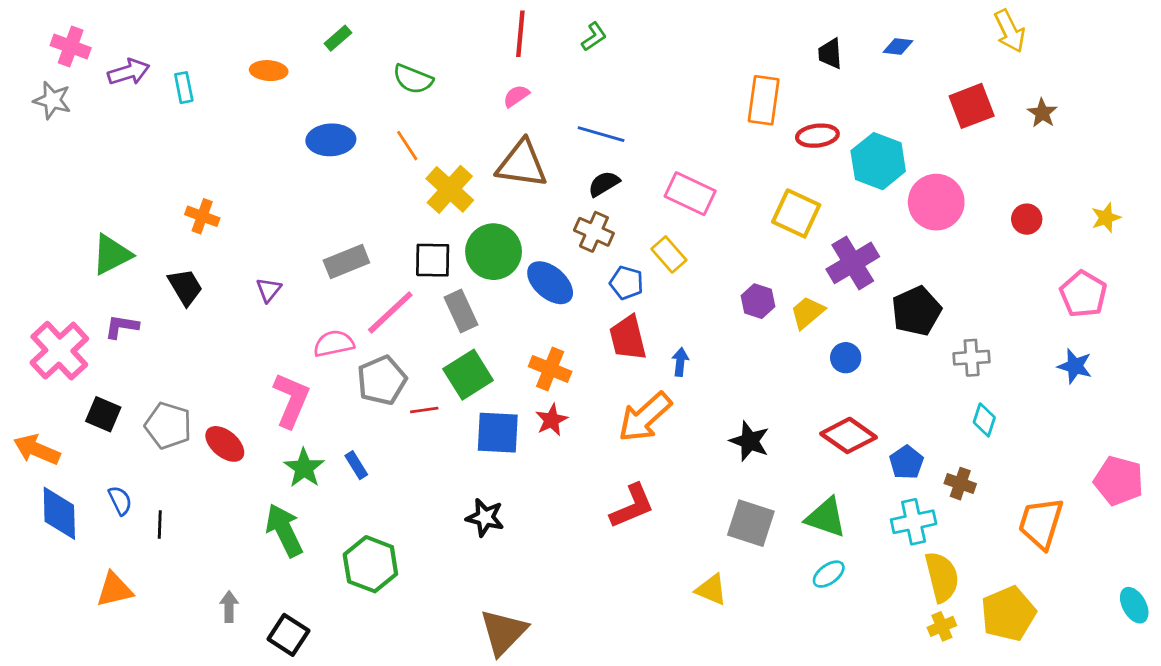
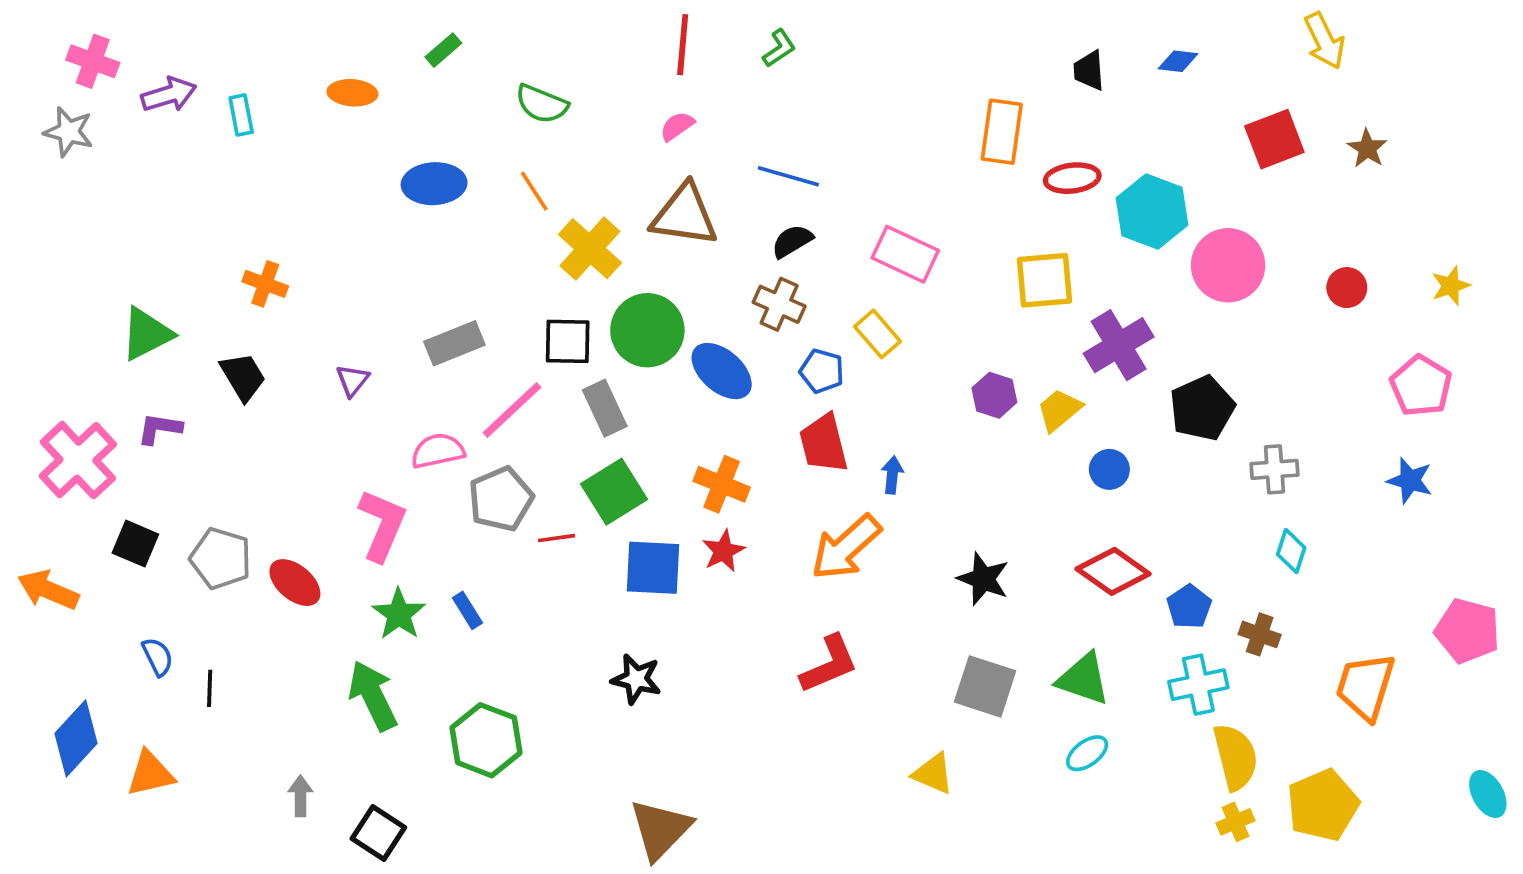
yellow square: (796, 213) -> (1044, 280), turned -30
blue diamond: (59, 513) -> (76, 738), moved, turned 44

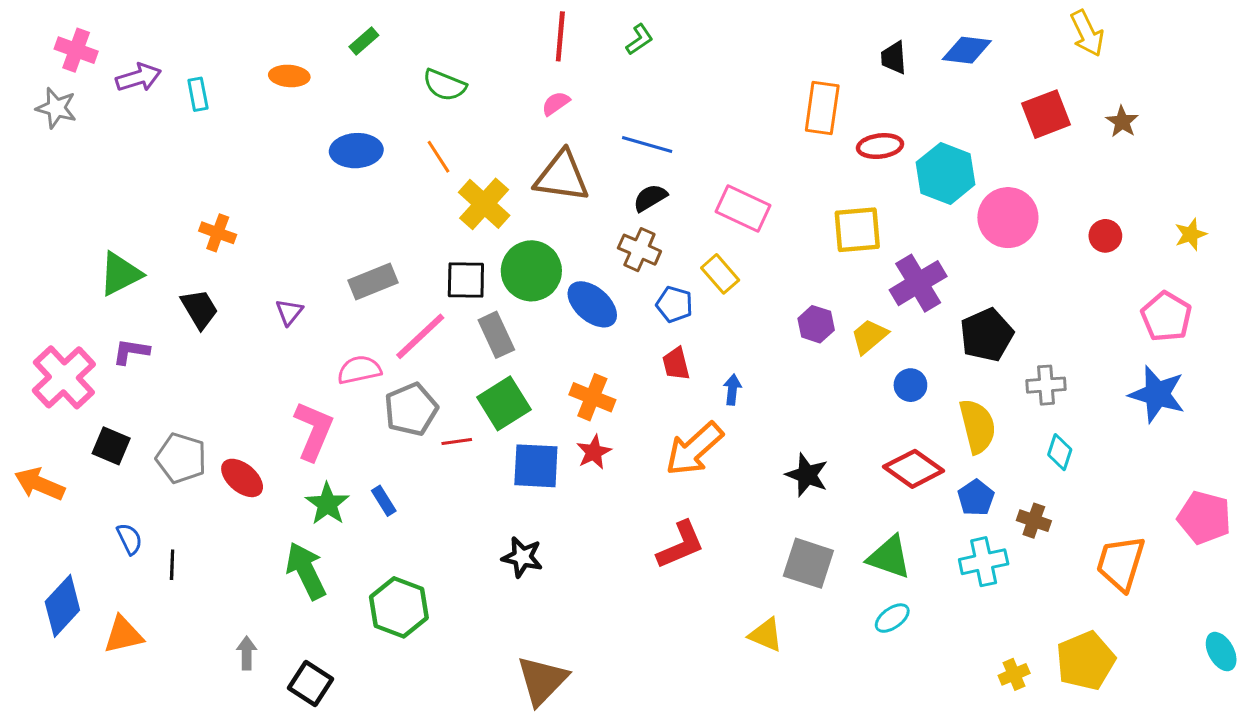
blue diamond: (1178, 61) -> (967, 50), size x1.5
red trapezoid: (824, 443) -> (676, 364), size x0.7
blue star: (1410, 481) -> (1157, 394), size x1.5
yellow semicircle: (1236, 757) -> (977, 426), moved

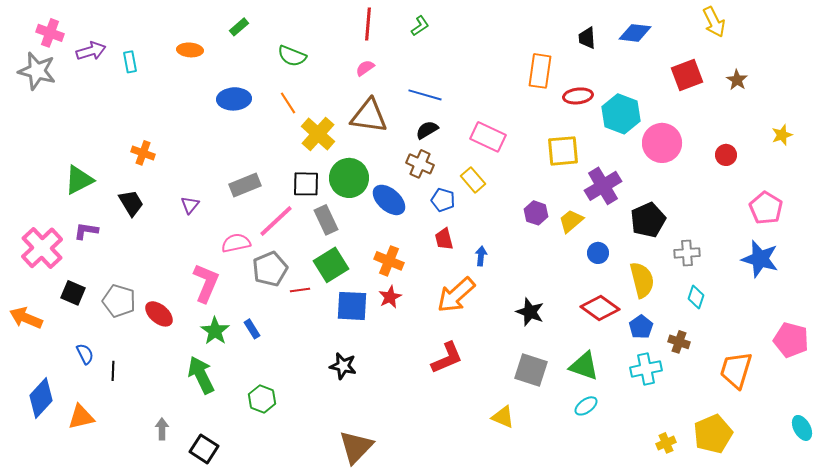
gray star: (56, 108) -> (37, 71), size x1.4
yellow star: (1191, 234) -> (782, 135), moved
green hexagon: (399, 607) -> (262, 399), size x0.7

